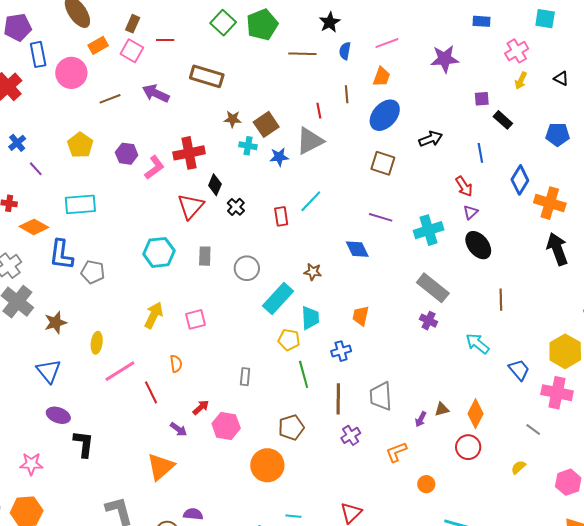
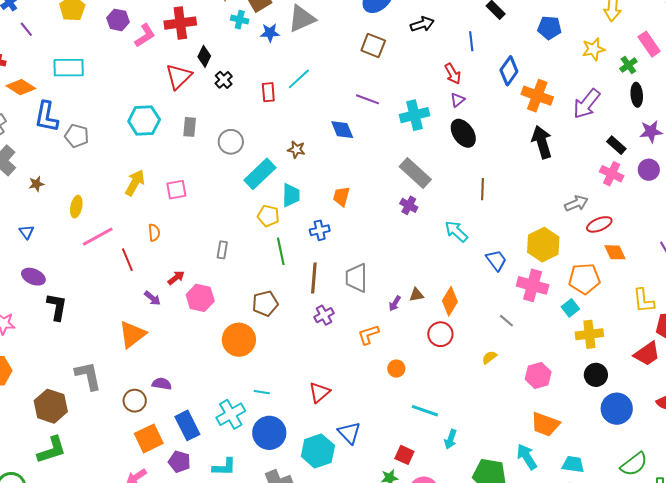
brown star: (55, 323) -> (36, 184), size x0.7
blue triangle: (49, 371) -> (27, 232), size x0.6

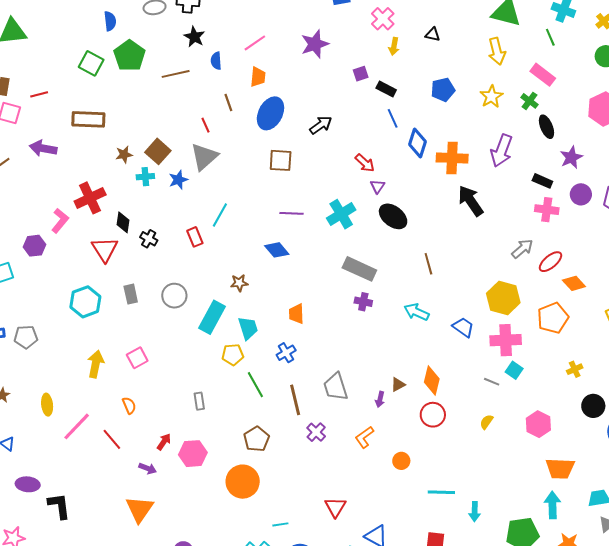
purple hexagon: (118, 20) -> (34, 246), moved
blue line: (471, 41) -> (393, 118), moved
cyan square: (570, 308) -> (514, 370), moved
yellow cross: (589, 334) -> (575, 369), size x0.6
cyan arrow: (527, 457) -> (552, 505), turned 48

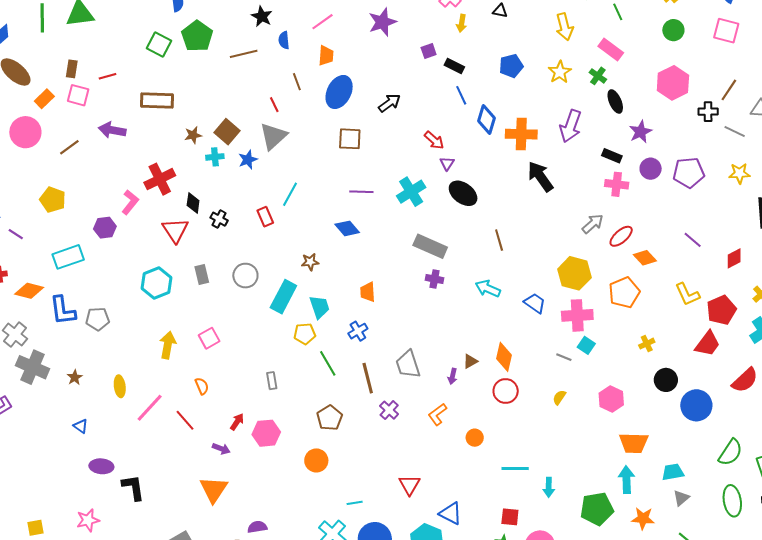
orange circle: (243, 482) -> (316, 460), size x0.7

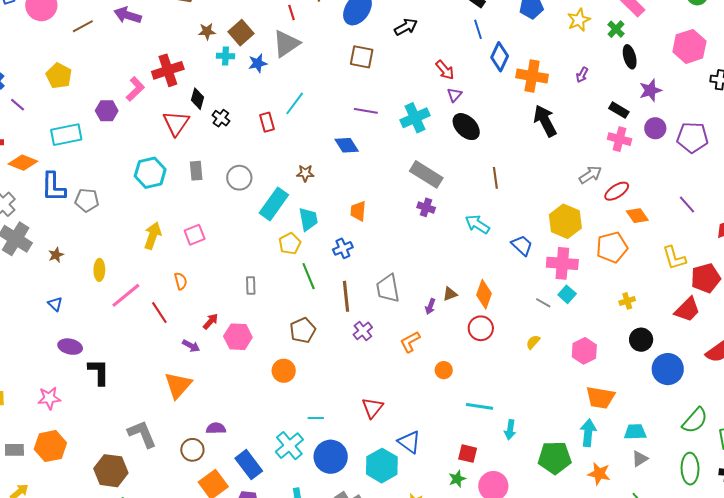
purple arrow: (571, 126) -> (582, 75), size x0.5
yellow pentagon: (305, 334) -> (290, 244), turned -30

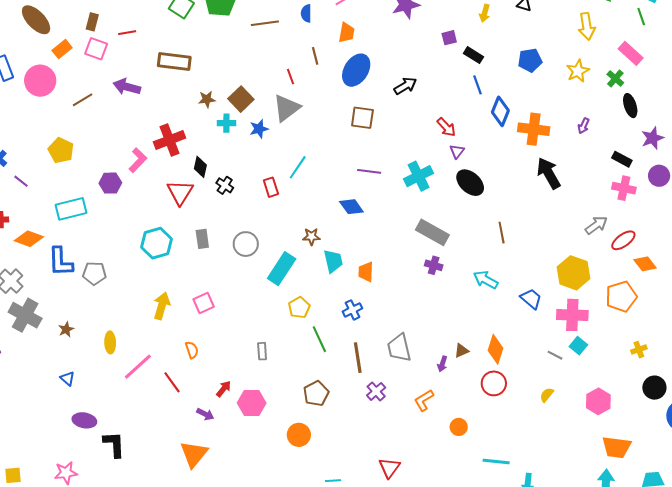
cyan trapezoid: (308, 219) -> (333, 261), moved

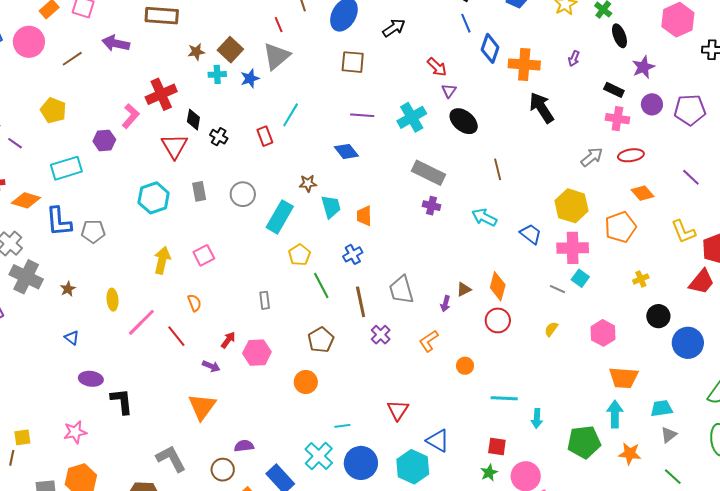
red ellipse: (623, 240) -> (631, 155), moved, turned 30

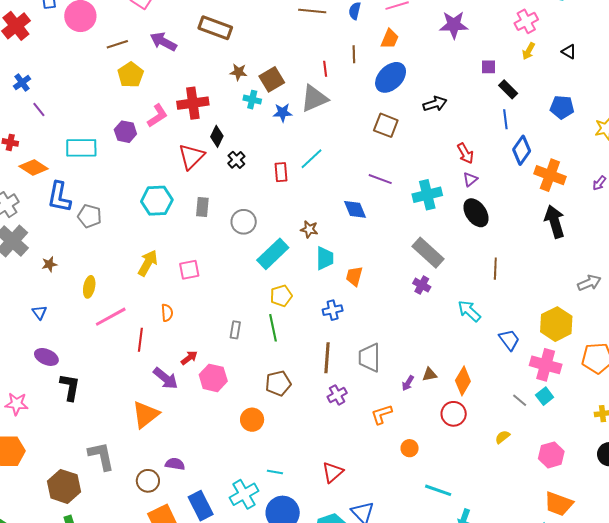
yellow pentagon: (53, 110) -> (131, 75), moved
green line: (321, 285) -> (273, 328), moved
red line: (176, 336) -> (140, 340), turned 30
purple arrow: (211, 366) -> (166, 378), size x1.5

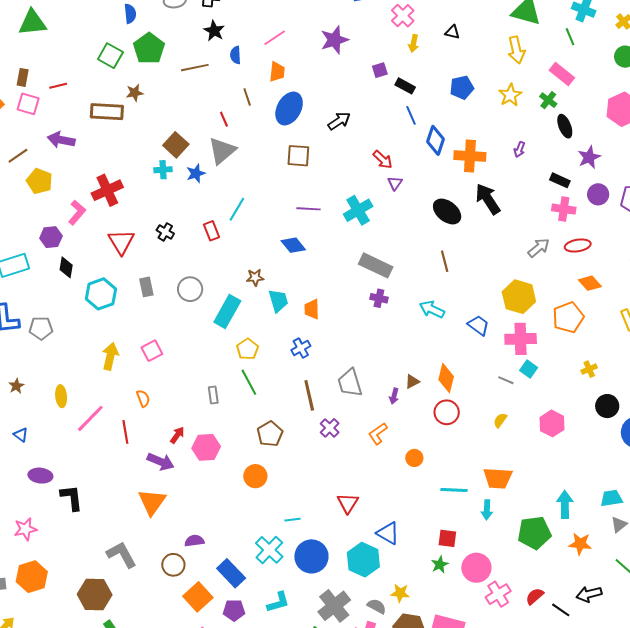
brown star: (238, 72) -> (135, 93), moved
black diamond: (217, 136) -> (66, 267), moved
black ellipse: (476, 213) -> (447, 211), moved
orange trapezoid: (559, 504) -> (498, 478), moved

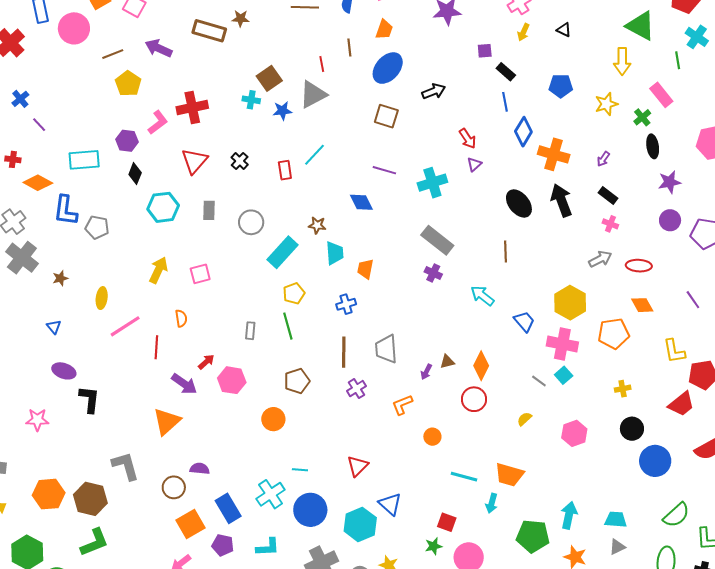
black rectangle: (560, 180) -> (608, 196), moved
pink cross: (564, 209) -> (610, 224), moved, size x0.7
orange hexagon: (32, 577) -> (49, 494), moved

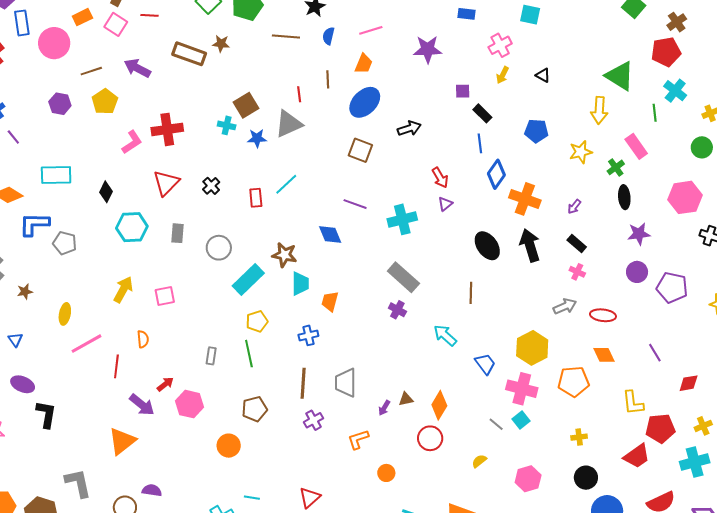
purple hexagon: (127, 141) -> (60, 104), moved
blue L-shape: (65, 210) -> (34, 224), turned 80
brown star: (317, 225) -> (284, 255), size x1.4

